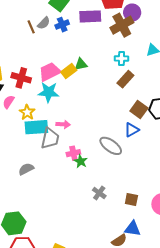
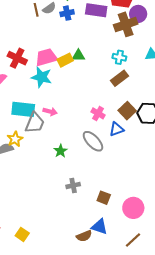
yellow star: (27, 112) -> (15, 139), moved
pink cross: (73, 153) -> (98, 113), moved, turned 32
gray cross: (99, 193) -> (73, 185), turned 32

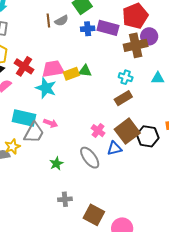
blue cross: (67, 13) -> (88, 29), moved
brown square: (127, 111) -> (127, 131), size x1.4
brown square: (104, 198) -> (94, 215), size x1.5

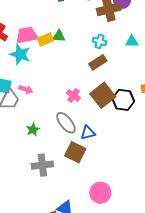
blue triangle: (114, 148) -> (88, 133), moved
gray cross: (65, 199) -> (42, 165), size x1.5
brown square: (94, 215) -> (75, 152), moved

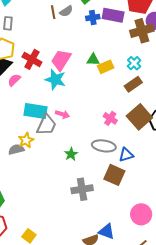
pink trapezoid: (27, 35) -> (61, 60), turned -45
yellow rectangle: (45, 39) -> (106, 67), moved
cyan cross: (100, 41) -> (134, 63), turned 32
gray ellipse: (66, 123) -> (104, 146), turned -40

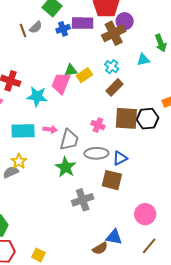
pink trapezoid: (61, 60) -> (61, 83), moved
brown square: (139, 117) -> (126, 118), turned -35
gray trapezoid: (46, 125) -> (69, 140), moved
green star: (71, 154) -> (66, 167), size x1.5

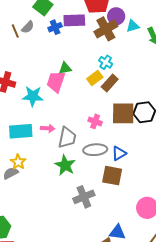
cyan triangle: (143, 60) -> (133, 26), moved
yellow rectangle: (84, 75) -> (95, 78), moved

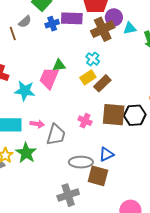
brown line: (15, 31) -> (13, 33), moved
cyan cross: (106, 62) -> (93, 59), moved
gray ellipse: (95, 150) -> (81, 162), moved
green star: (65, 165) -> (26, 153), moved

